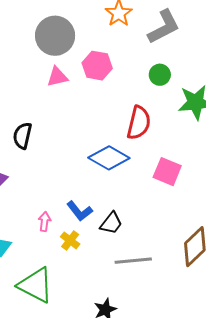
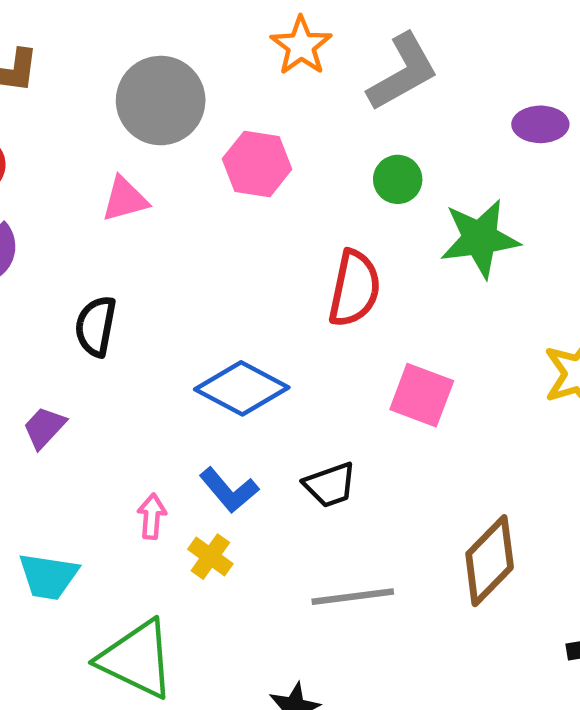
pink triangle: (57, 77) -> (125, 199), moved
blue diamond: (109, 158) -> (242, 388), moved
black trapezoid: (111, 223) -> (330, 485), moved, turned 35

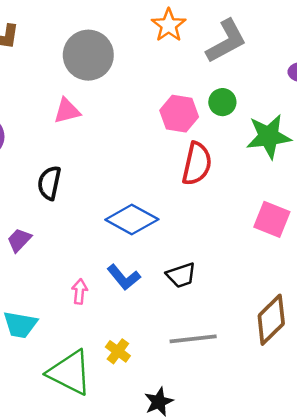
pink hexagon: (257, 164) -> (179, 114), moved
pink square: (422, 395) -> (272, 219), moved
yellow cross: (210, 557) -> (118, 351), moved

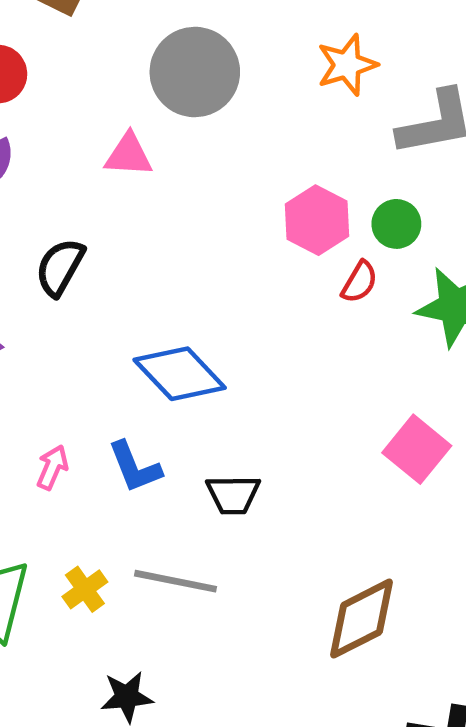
red semicircle: (197, 164) -> (359, 282), moved, size x0.6
gray line: (193, 339) -> (175, 581), moved

